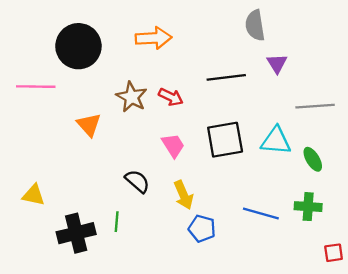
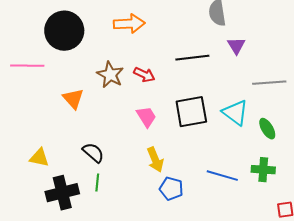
cyan triangle: (276, 141) -> (235, 113), turned 32
black semicircle: (137, 181) -> (93, 153), moved
yellow triangle: (33, 195) -> (39, 158), moved

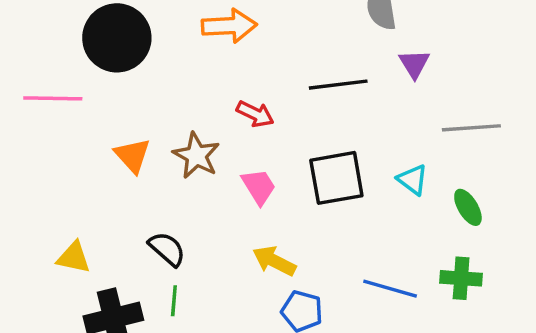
brown star: (110, 75) -> (196, 155), moved
cyan triangle: (235, 113) -> (413, 180), size x0.7
yellow arrow: (155, 160) -> (274, 261), turned 140

